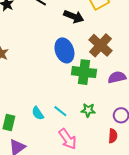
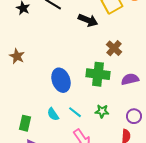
brown cross: (100, 45) -> (114, 48), size x0.7
blue ellipse: (64, 50) -> (61, 80), moved

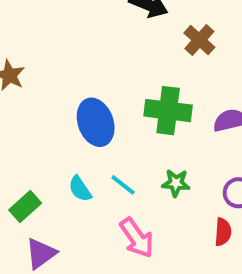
brown cross: (114, 48) -> (199, 40), moved
green rectangle: (25, 123) -> (25, 206), turned 35

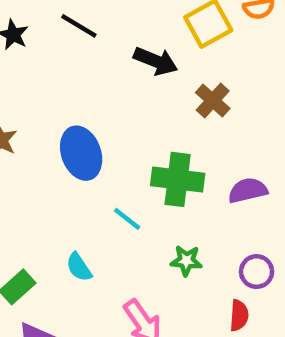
blue ellipse: (96, 122) -> (81, 153), moved
cyan line: (123, 185) -> (127, 219), moved

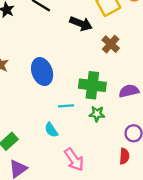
cyan line: (127, 219) -> (66, 106), turned -42
green star: (186, 261) -> (97, 114), moved
cyan semicircle: (79, 267) -> (51, 130), moved

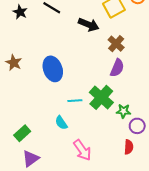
green cross: (92, 85) -> (101, 97), moved, turned 35
purple semicircle: (129, 91) -> (117, 68), moved, turned 126
green star: (97, 114) -> (123, 111), moved

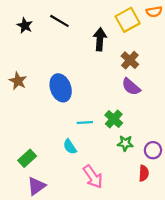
black arrow: (89, 25) -> (100, 39), turned -108
purple semicircle: (117, 68) -> (131, 87), turned 108
green cross: (101, 97) -> (114, 119), size x0.7
green star: (123, 111) -> (125, 143), moved

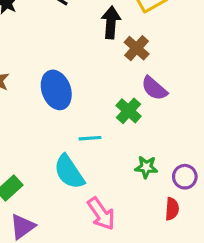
brown cross: (130, 60) -> (137, 48), moved
green cross: (114, 119) -> (129, 111), moved
cyan semicircle: (70, 147) -> (69, 172), size x1.6

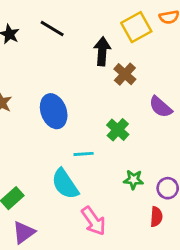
purple semicircle: (154, 88) -> (161, 107), moved

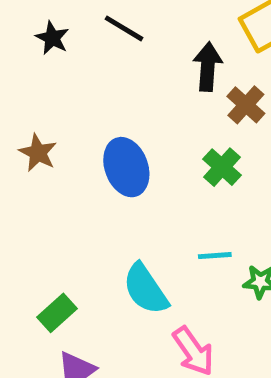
green cross: (118, 130) -> (222, 167), moved
cyan line: (84, 154) -> (215, 256), moved

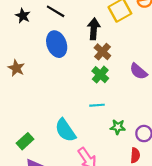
brown cross: (246, 105) -> (102, 52), moved
blue ellipse: (126, 167) -> (57, 44), moved
cyan line: (215, 256) -> (97, 105), moved

